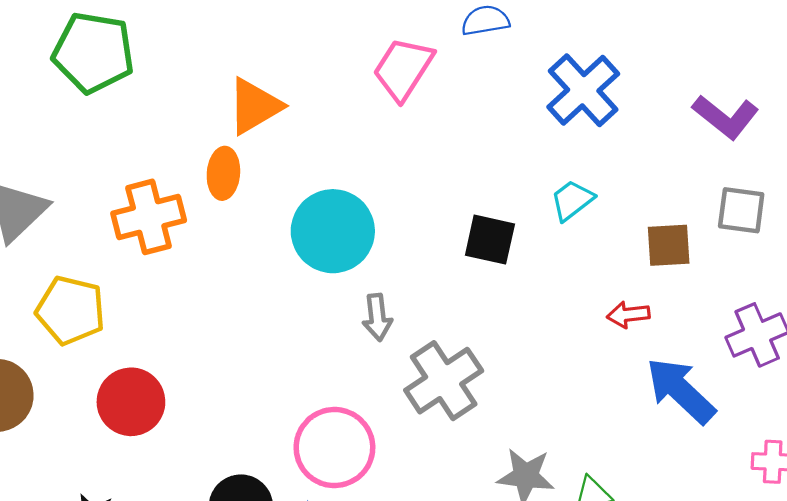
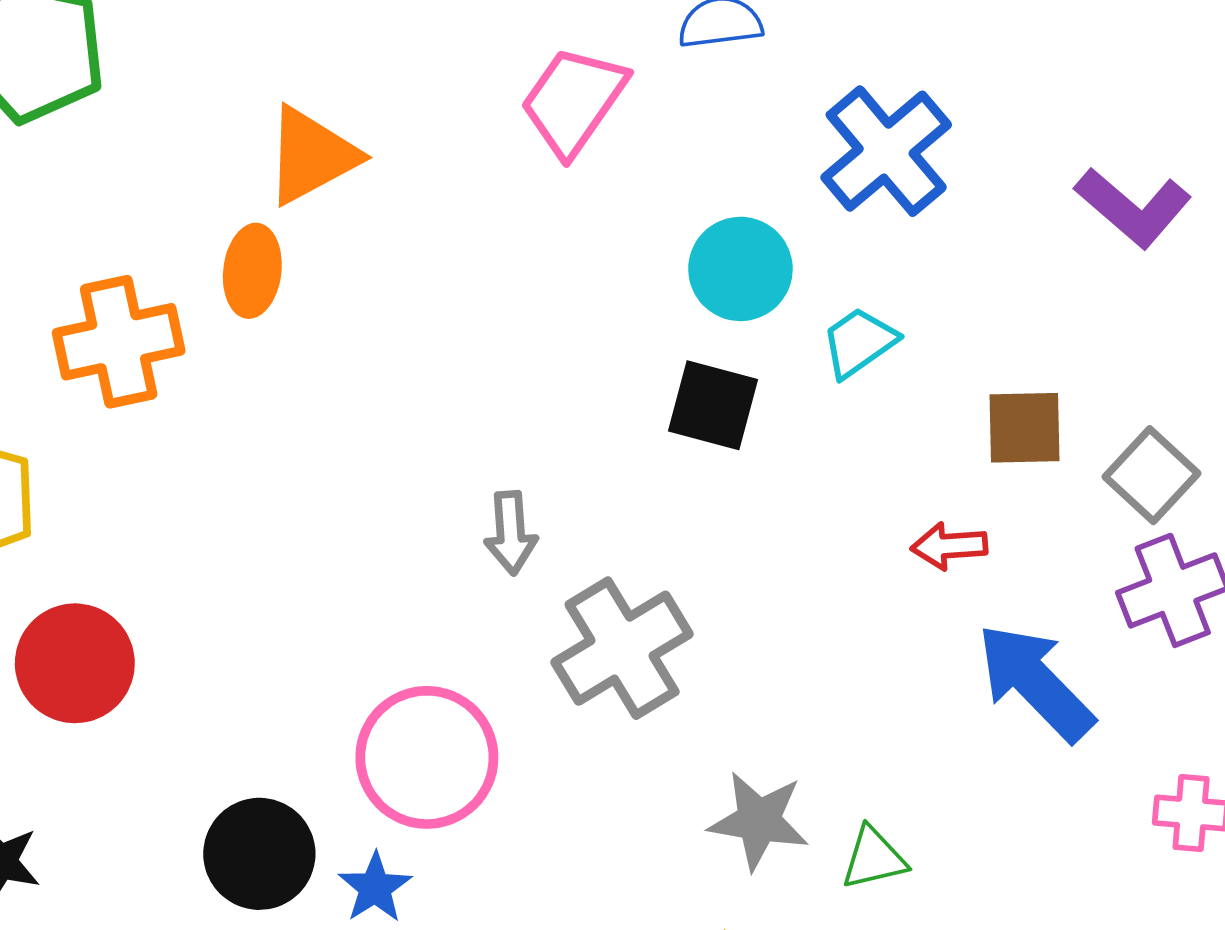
gray square: (741, 210) -> (1151, 475), moved, turned 33
cyan circle: (333, 231) -> (740, 269), moved, size x0.7

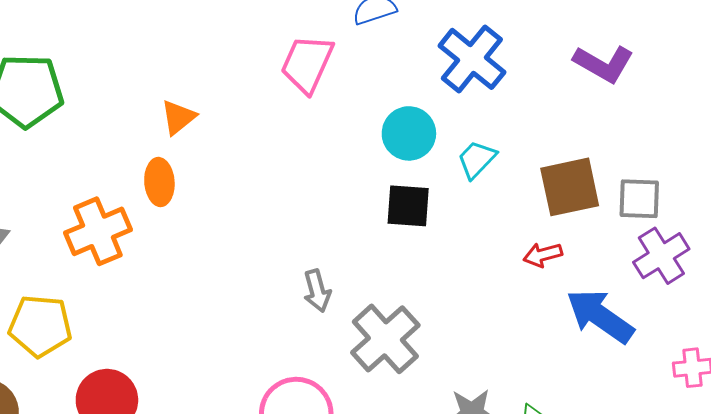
orange triangle: (311, 156) -> (178, 117), size x0.7
brown square: (1024, 428) -> (570, 187), size x1.4
gray square: (1151, 475) -> (639, 199), turned -30

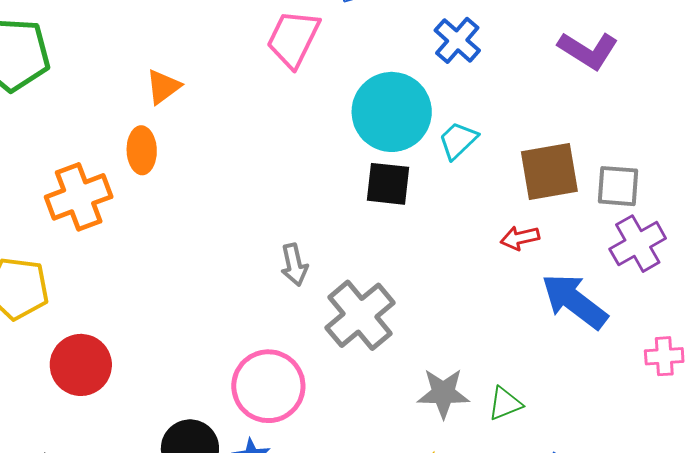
blue cross: (472, 59) -> (457, 40), size x0.7
cyan circle: (409, 133) -> (392, 112), size x1.5

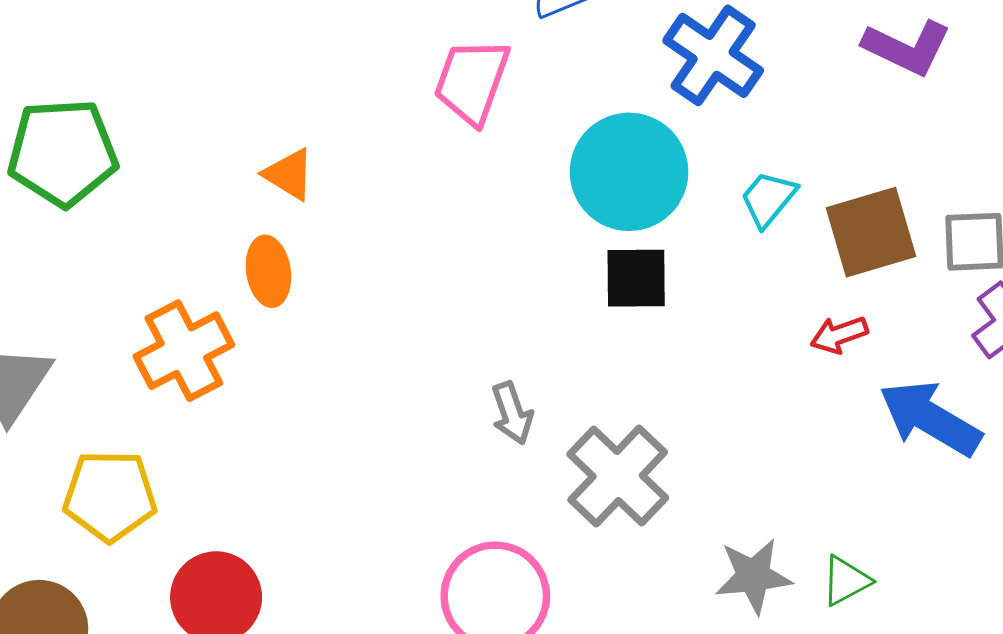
blue cross: (457, 40) -> (713, 55), size x1.4
orange triangle: (163, 87) -> (289, 174), turned -45
cyan trapezoid: (458, 140) -> (768, 199), moved

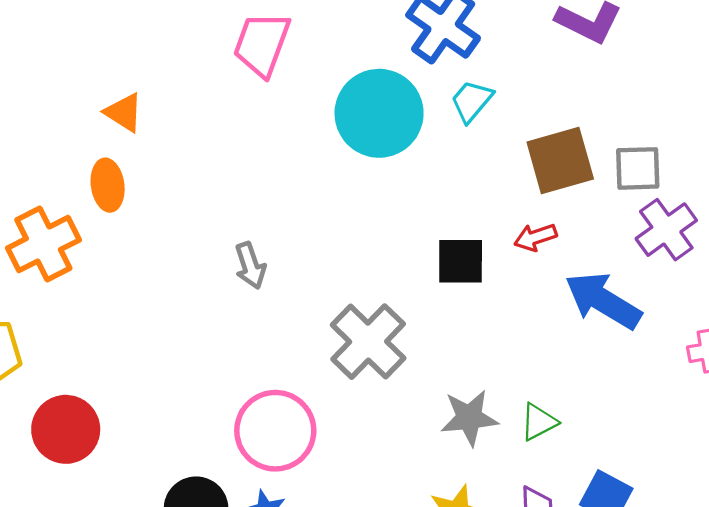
cyan trapezoid: (768, 199) -> (472, 101), moved
black square: (636, 278) -> (461, 261), moved
gray arrow: (512, 413) -> (250, 266), moved

